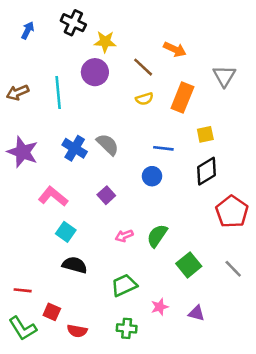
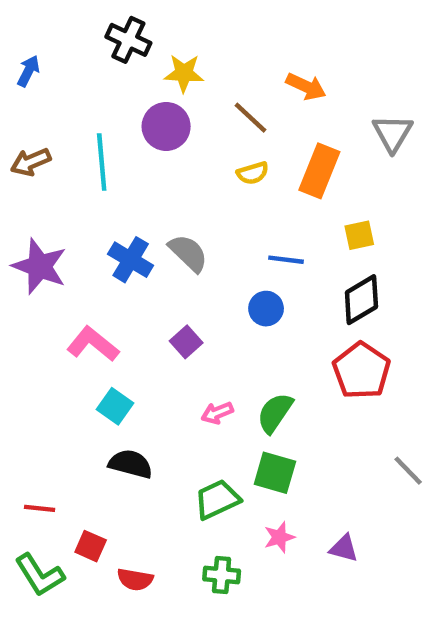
blue arrow: (28, 30) -> (28, 71), moved
red pentagon: (232, 212) -> (361, 371), moved
green square: (189, 265) -> (275, 473), moved, turned -35

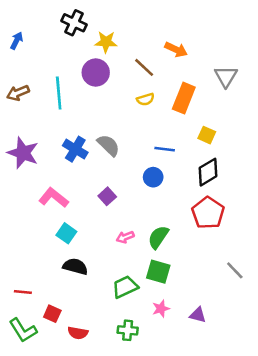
yellow square: (359, 235) -> (207, 135), turned 36

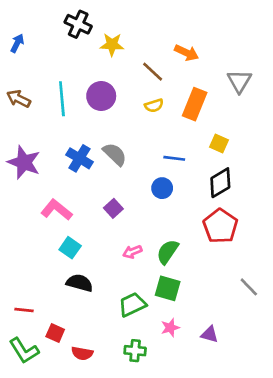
purple circle: (96, 73) -> (101, 96), moved
brown arrow: (18, 93) -> (19, 99), turned 50

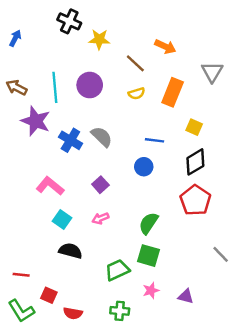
purple star: (24, 162) -> (36, 121), moved
pink arrow: (132, 252) -> (100, 218), moved

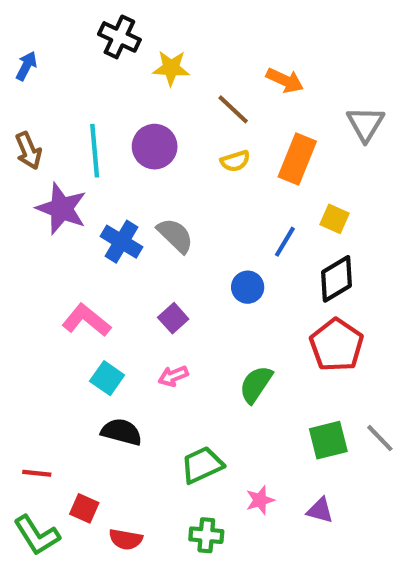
brown arrow: (16, 87) -> (28, 151), turned -140
blue line: (155, 140) -> (285, 242), moved, turned -66
green square: (149, 256) -> (328, 440), moved, turned -30

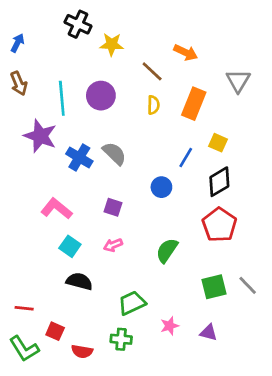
brown arrow: (28, 151) -> (19, 83), moved
yellow semicircle: (235, 161) -> (153, 105), turned -72
purple square: (173, 318) -> (113, 207), turned -30
green cross: (206, 535) -> (121, 339), moved

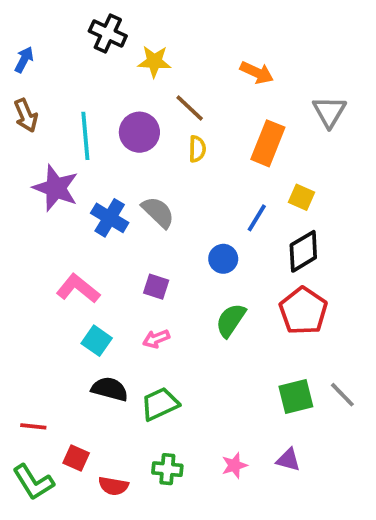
brown line: (152, 71) -> (190, 108), moved
yellow semicircle: (153, 105) -> (197, 149), moved
green semicircle: (167, 250) -> (231, 320), moved
green trapezoid: (132, 303) -> (160, 404), moved
pink star: (170, 326) -> (234, 465), moved

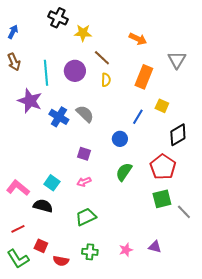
black diamond: (303, 251) -> (178, 135), moved
pink L-shape: (78, 289) -> (18, 188), moved
black semicircle: (110, 389) -> (43, 206), moved
green square: (296, 397) -> (162, 199), moved
red line: (33, 426) -> (18, 229), turned -32

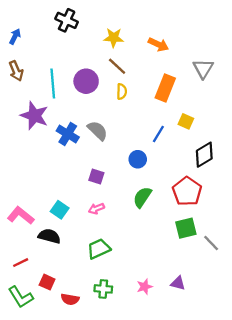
yellow star: (83, 33) -> (114, 38), moved

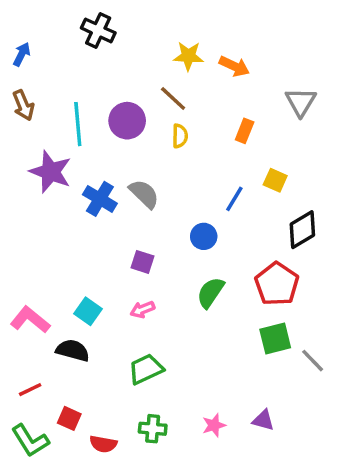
yellow star: (114, 38) -> (188, 56), moved
orange rectangle: (165, 88) -> (245, 131), size x0.6

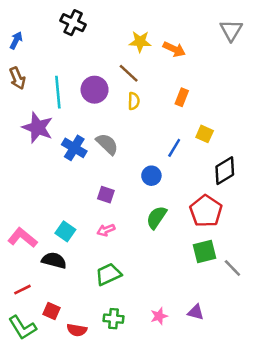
gray triangle: (301, 102) -> (231, 30), moved

